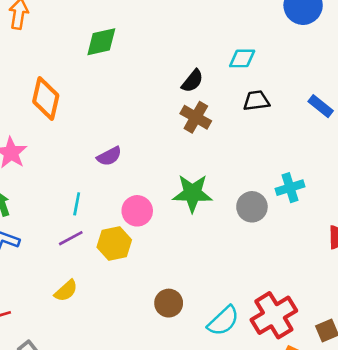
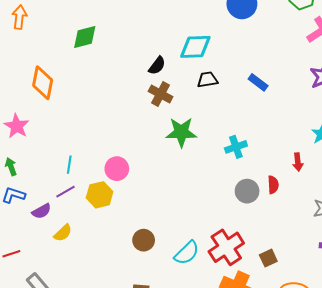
cyan diamond: (242, 58) -> (195, 47), size x1.5
purple semicircle: (109, 156) -> (42, 211), moved
green star: (192, 193) -> (181, 132), moved
gray circle: (252, 207) -> (247, 191), moved

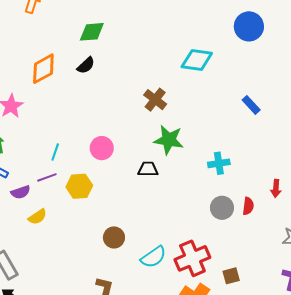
black semicircle: (157, 66) -> (86, 65), moved
black trapezoid: (208, 80) -> (148, 169), moved
orange diamond: (43, 83) -> (43, 69), turned 40
pink circle: (117, 169) -> (102, 148), moved

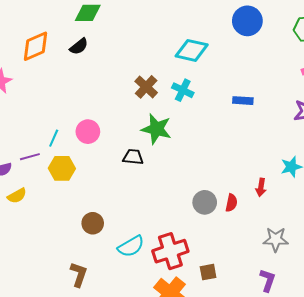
blue rectangle: (251, 105) -> (243, 101), turned -48
cyan line: (55, 152) -> (54, 138), moved
cyan cross: (219, 163) -> (183, 90), moved, turned 30

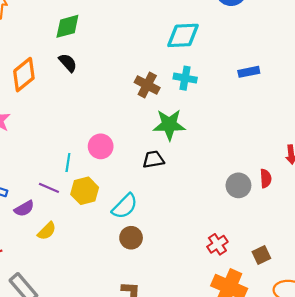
black semicircle: (79, 46) -> (68, 63), turned -78
purple line: (30, 157) -> (49, 188), turned 54
cyan semicircle: (131, 246) -> (125, 206), moved
red cross: (170, 251) -> (217, 244), size x0.6

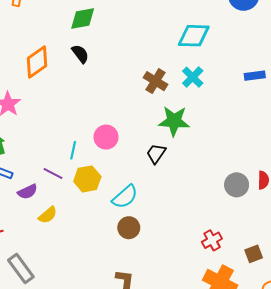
cyan cross: (185, 78) -> (193, 77), turned 30
black trapezoid: (153, 159) -> (156, 154), turned -50

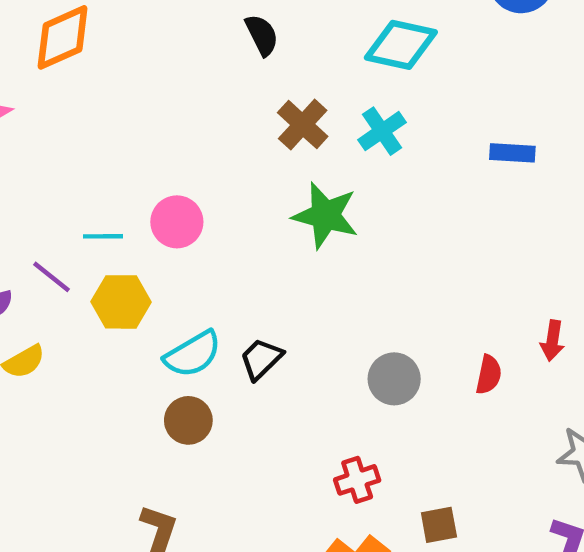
black semicircle: (80, 54) -> (262, 35), moved
cyan line: (73, 150) -> (103, 236), turned 66
black trapezoid: (156, 154) -> (261, 359), moved
gray circle: (237, 185) -> (394, 379), moved

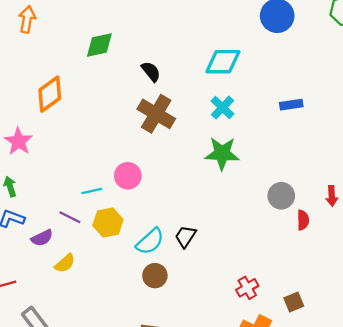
brown cross: (303, 125) -> (156, 114), moved, size x1.4
green star: (325, 215) -> (222, 153), moved
gray circle: (394, 379) -> (281, 196), moved

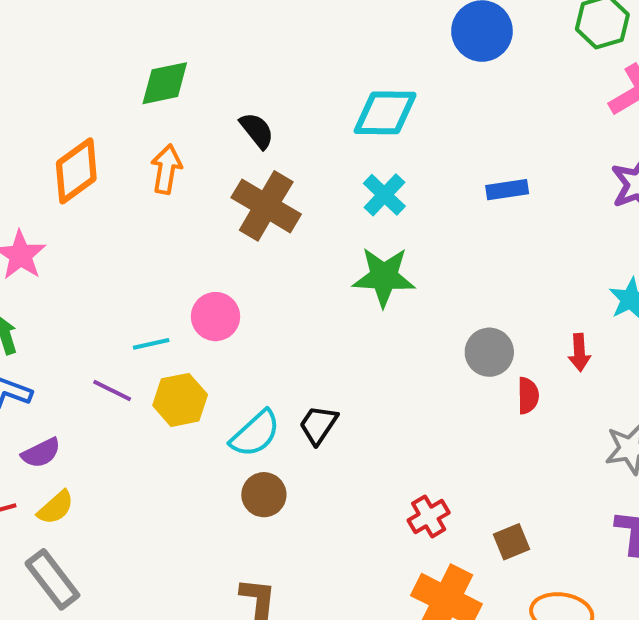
orange arrow: (27, 19) -> (166, 169), moved
purple semicircle: (42, 238) -> (41, 453), moved
yellow semicircle: (65, 263) -> (56, 508), moved

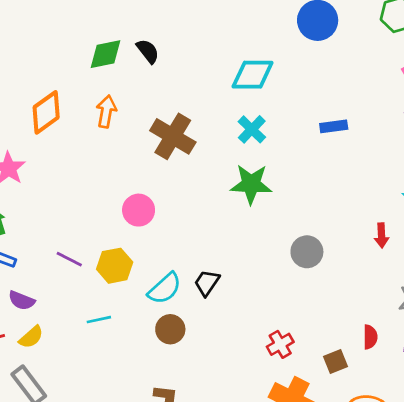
black semicircle: (257, 131) -> (148, 51), moved
cyan line: (151, 344) -> (99, 320), moved
gray circle: (489, 352) -> (307, 252), moved
red semicircle: (528, 396) -> (370, 337), moved
purple semicircle: (41, 453) -> (22, 301), turned 48

